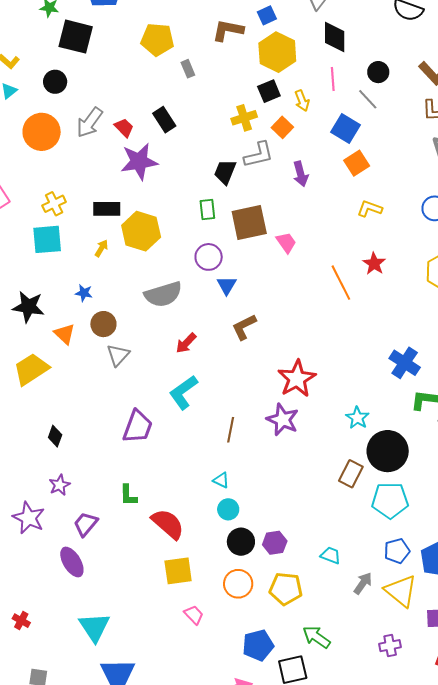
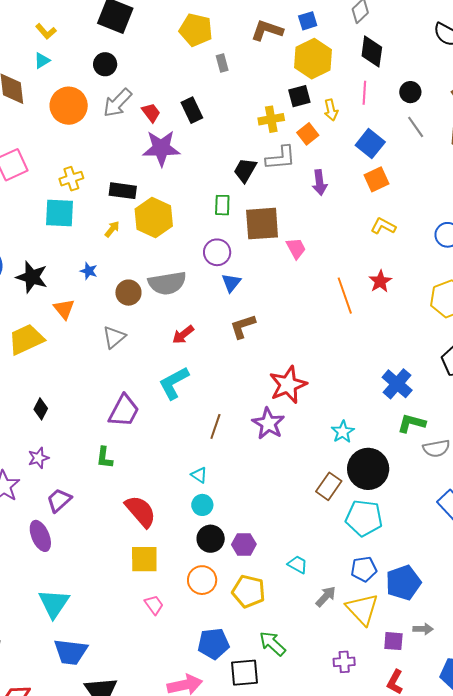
black circle: (55, 82) -> (105, 64), moved
gray line: (368, 99) -> (416, 127), moved
brown circle: (103, 324) -> (128, 293), moved
green L-shape: (128, 495) -> (105, 458), moved

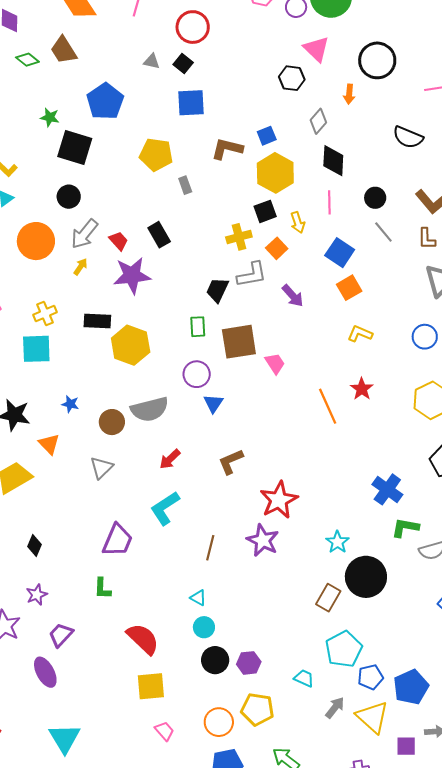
purple arrow: (320, 182) -> (293, 296), turned -30
yellow arrow: (112, 229) -> (80, 267), moved
brown L-shape: (243, 326) -> (231, 462), moved
cyan pentagon: (364, 518) -> (344, 649), moved, turned -30
orange circle: (202, 580) -> (219, 722), moved

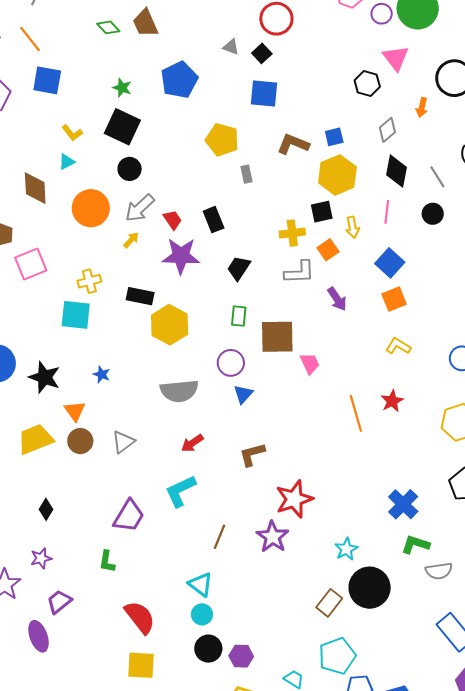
black square: (75, 148) -> (122, 127), moved
gray line: (383, 232) -> (437, 177), moved
black trapezoid: (217, 290) -> (239, 268), moved
brown circle: (112, 422) -> (80, 441), moved
cyan triangle: (198, 598) -> (201, 584), size x1.5

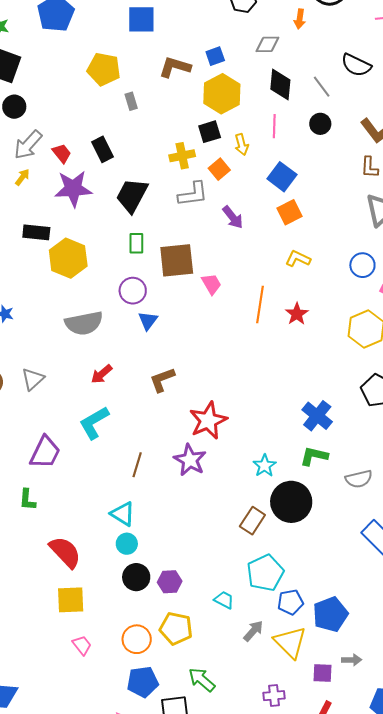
gray diamond: (387, 130) -> (267, 44), turned 45
black trapezoid: (239, 268) -> (132, 195), size x1.4
orange line: (356, 413) -> (260, 305), moved, turned 30
green L-shape: (415, 544) -> (314, 456), moved

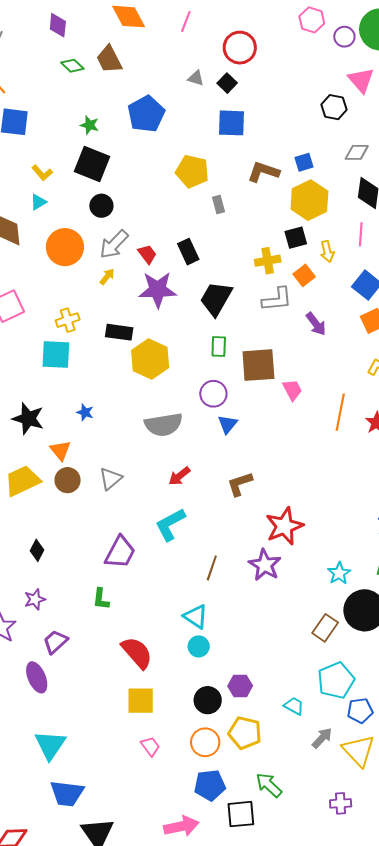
black circle: (136, 577) -> (208, 700), moved

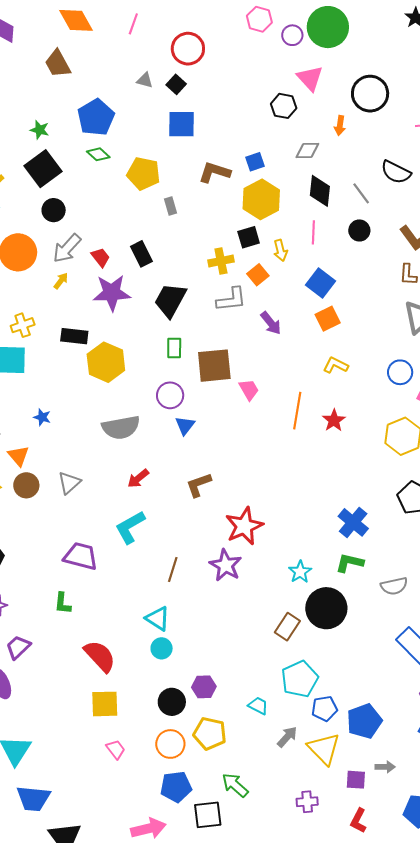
green diamond: (72, 66) -> (98, 154), moved
black square: (92, 164) -> (43, 169), turned 33
purple trapezoid: (120, 552) -> (81, 556), turned -102

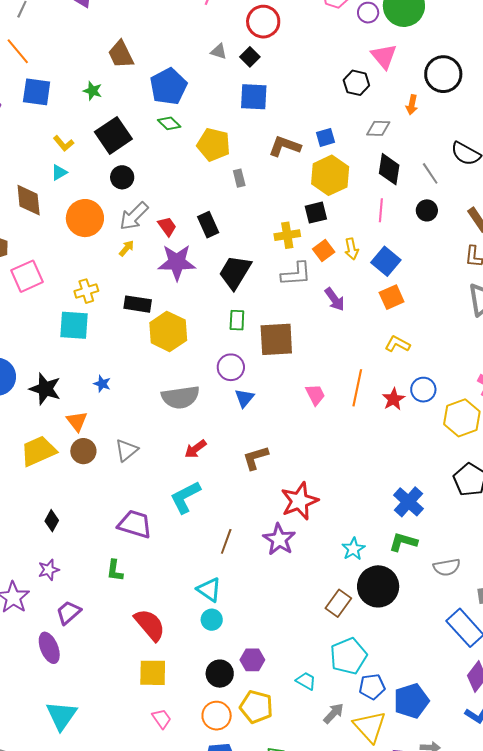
brown trapezoid: (58, 64) -> (121, 54), moved
green star: (40, 130) -> (93, 91), moved
yellow arrow: (280, 250) -> (352, 249), moved
blue circle: (400, 372) -> (423, 390), moved
pink trapezoid: (249, 390) -> (315, 395), moved

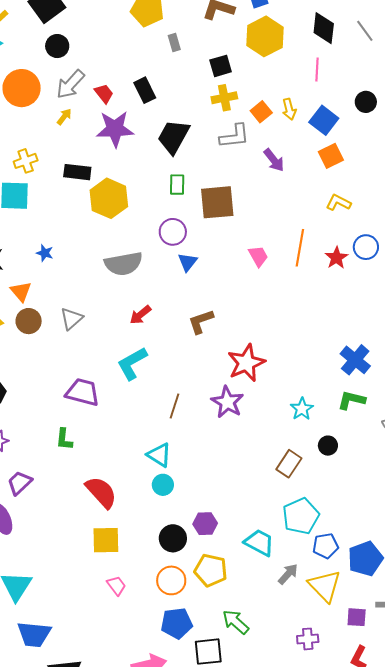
black circle: (427, 210) -> (366, 102), moved
black square: (316, 213) -> (221, 66), moved
black circle: (378, 586) -> (328, 446), size x0.5
cyan trapezoid: (306, 681) -> (259, 543), size x1.5

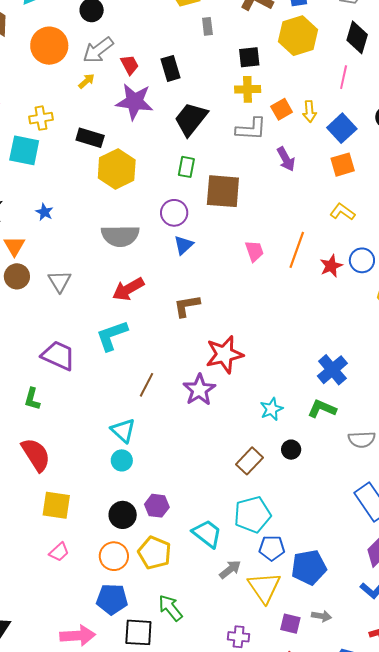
red arrow: (140, 315) -> (128, 289), size x1.4
gray triangle: (71, 319) -> (60, 281), turned -30
red semicircle: (101, 492) -> (36, 455), moved
pink trapezoid: (116, 586) -> (59, 552), turned 75

